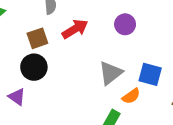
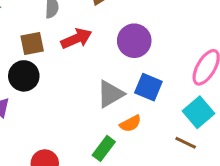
purple circle: (125, 24) -> (134, 41), size x1.4
blue square: (150, 74) -> (148, 87), moved

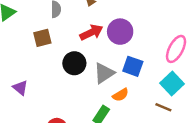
red arrow: (76, 39) -> (91, 32), moved
black circle: (24, 76) -> (74, 63), moved

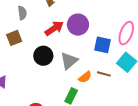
blue square: (133, 66) -> (102, 45), moved
brown line: (163, 107) -> (104, 74), moved

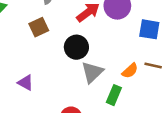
gray triangle: (69, 61) -> (92, 72), moved

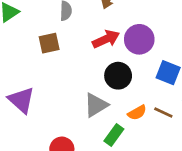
black circle: (76, 47) -> (118, 76), moved
purple triangle: (26, 83) -> (21, 100), size x1.5

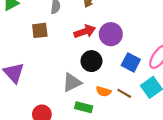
orange semicircle: (137, 113) -> (104, 91), turned 40
green rectangle: (114, 135) -> (84, 107), turned 63

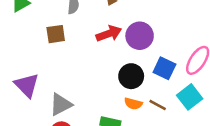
black circle: (91, 61) -> (131, 76), moved
gray triangle: (72, 82) -> (61, 104), moved

